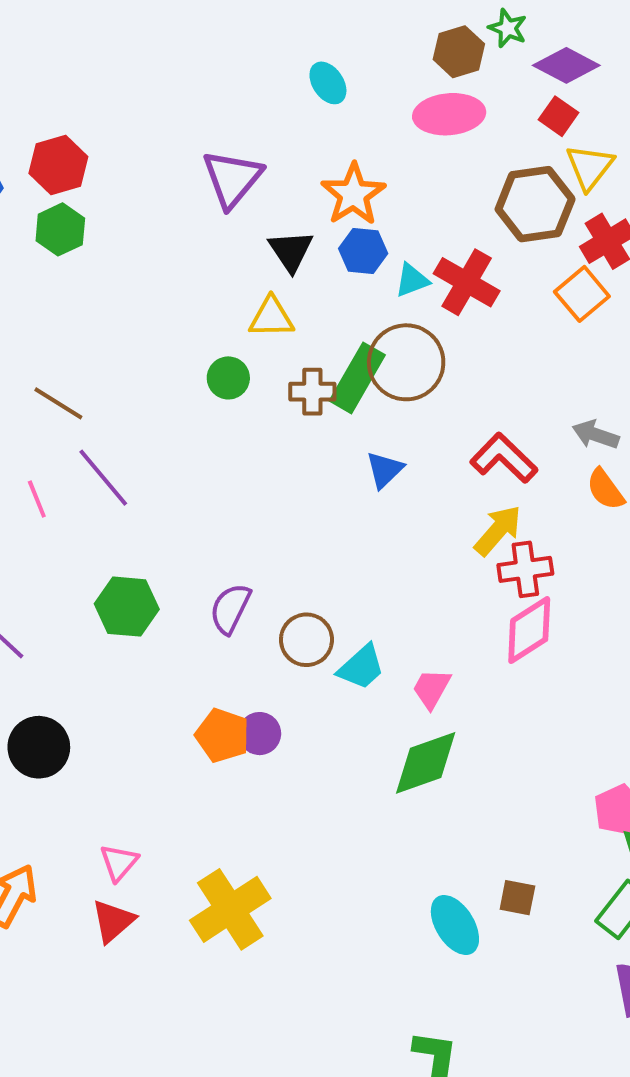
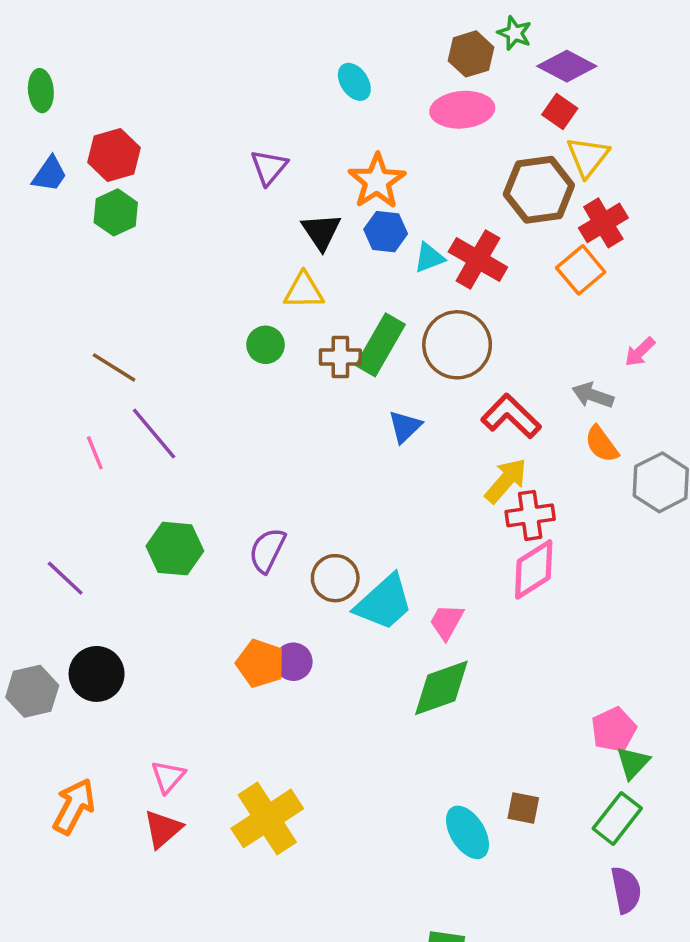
purple triangle: (232, 179) -> (269, 167), size x0.7
brown circle: (406, 362) -> (457, 345), moved
cyan trapezoid: (361, 667) -> (384, 603), size x1.4

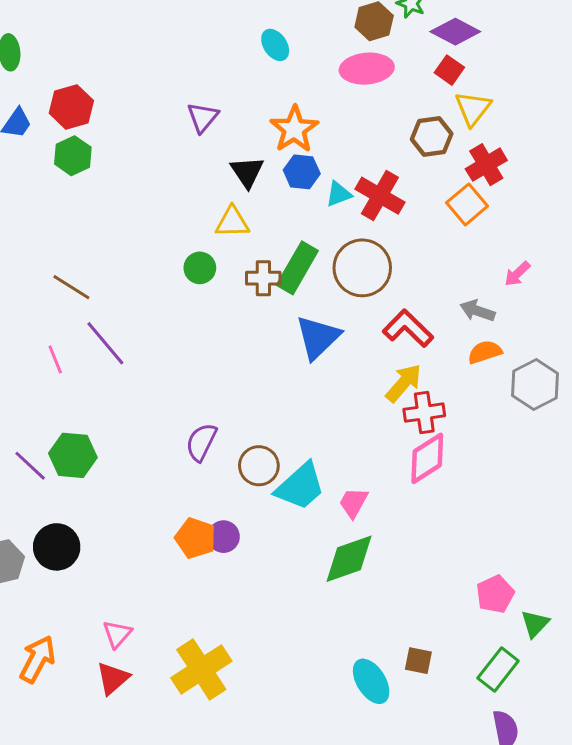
brown hexagon: (539, 190) -> (432, 136), size x0.7
blue triangle: (405, 427) -> (318, 337), size x1.6
orange semicircle: (602, 444) -> (485, 352), turned 108
green hexagon: (175, 549) -> (73, 455), moved
green triangle: (633, 763) -> (535, 624), moved

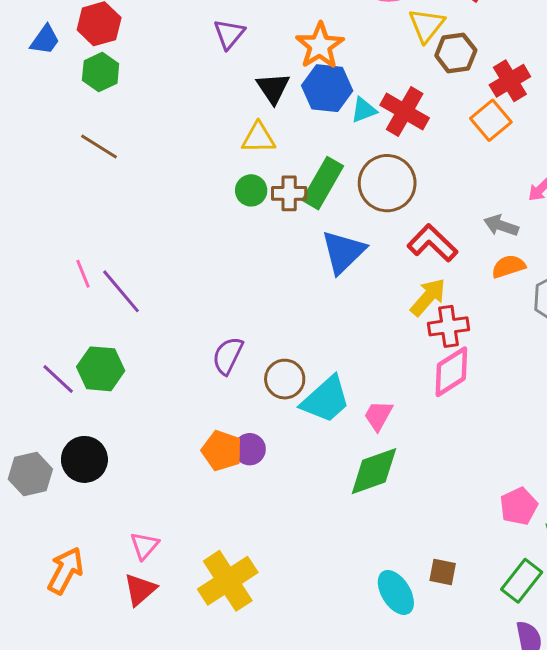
yellow triangle: (473, 108) -> (427, 25), moved
blue hexagon: (302, 172) -> (327, 88), size x1.4
green circle: (200, 268) -> (251, 190), moved
brown line: (71, 287) -> (99, 147), moved
purple line: (105, 343) -> (121, 291), moved

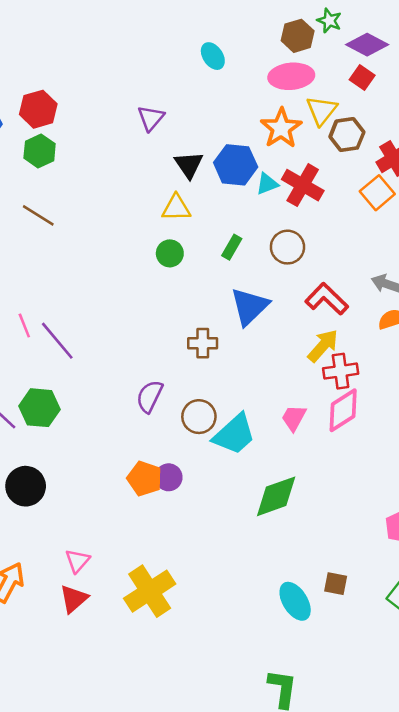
orange star: (320, 46) -> (281, 128), moved
green rectangle: (323, 183) -> (232, 247), size x0.6
brown circle: (387, 183) -> (287, 247), size x0.7
brown cross: (289, 193) -> (203, 343), moved
pink trapezoid: (378, 416) -> (294, 418), moved

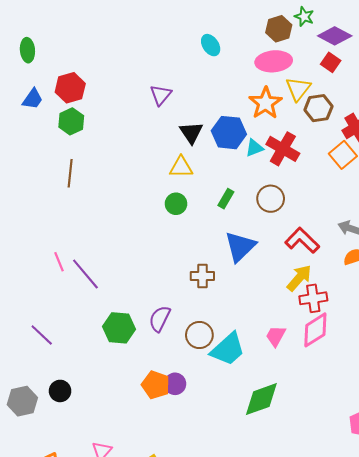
brown line: (38, 215) -> (70, 173), turned 64
green hexagon: (40, 408) -> (119, 328), moved
black circle: (26, 486) -> (60, 391), size x0.7

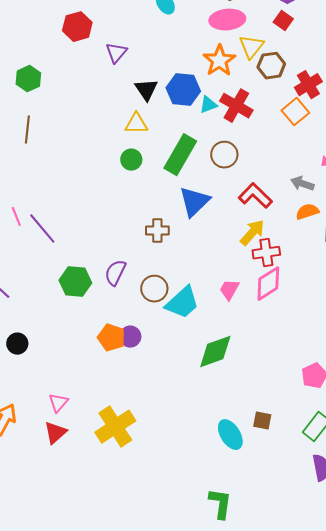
red hexagon: (70, 88) -> (77, 27), moved
green rectangle: (226, 199) -> (180, 155), size x2.0

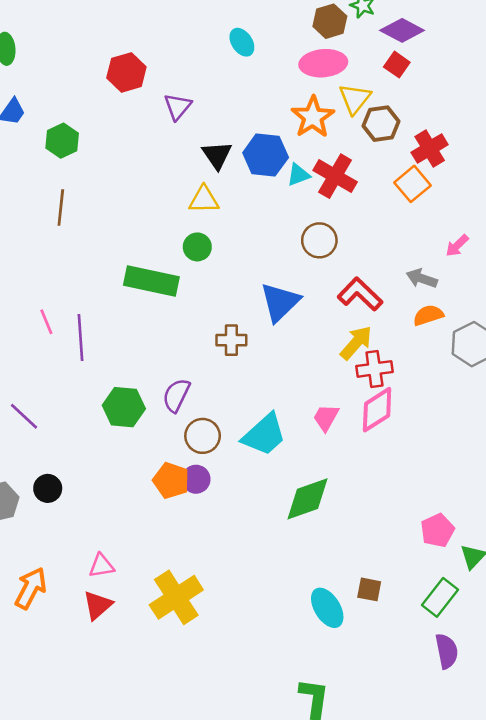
green rectangle: (180, 155) -> (151, 281), moved, turned 72
purple line: (42, 229) -> (80, 337), turned 36
brown circle: (154, 289) -> (203, 436), moved
pink triangle: (58, 403) -> (101, 566), turned 40

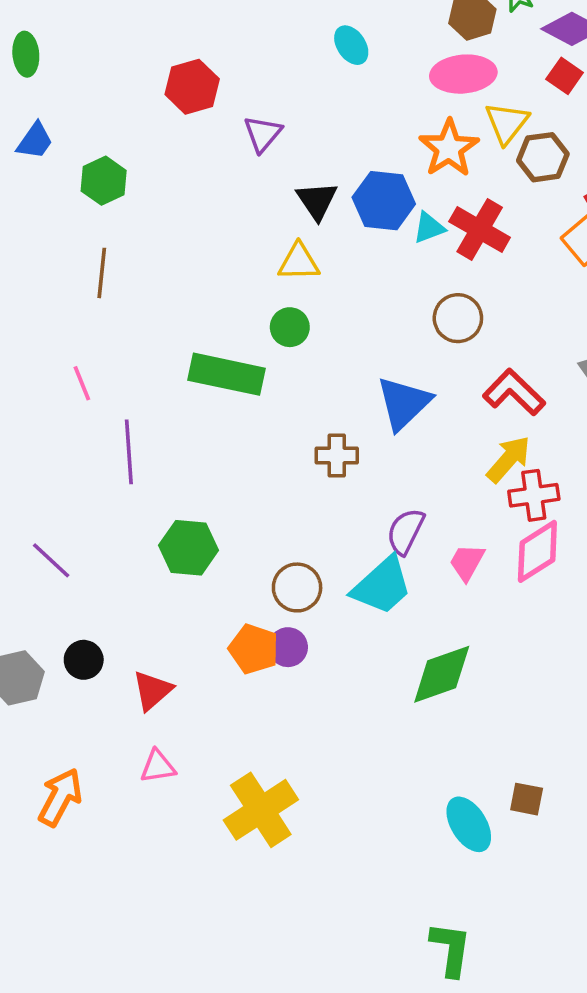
pink line: (46, 322) -> (82, 383), moved
purple semicircle: (176, 395) -> (405, 531), moved
red triangle: (98, 605) -> (152, 691), moved

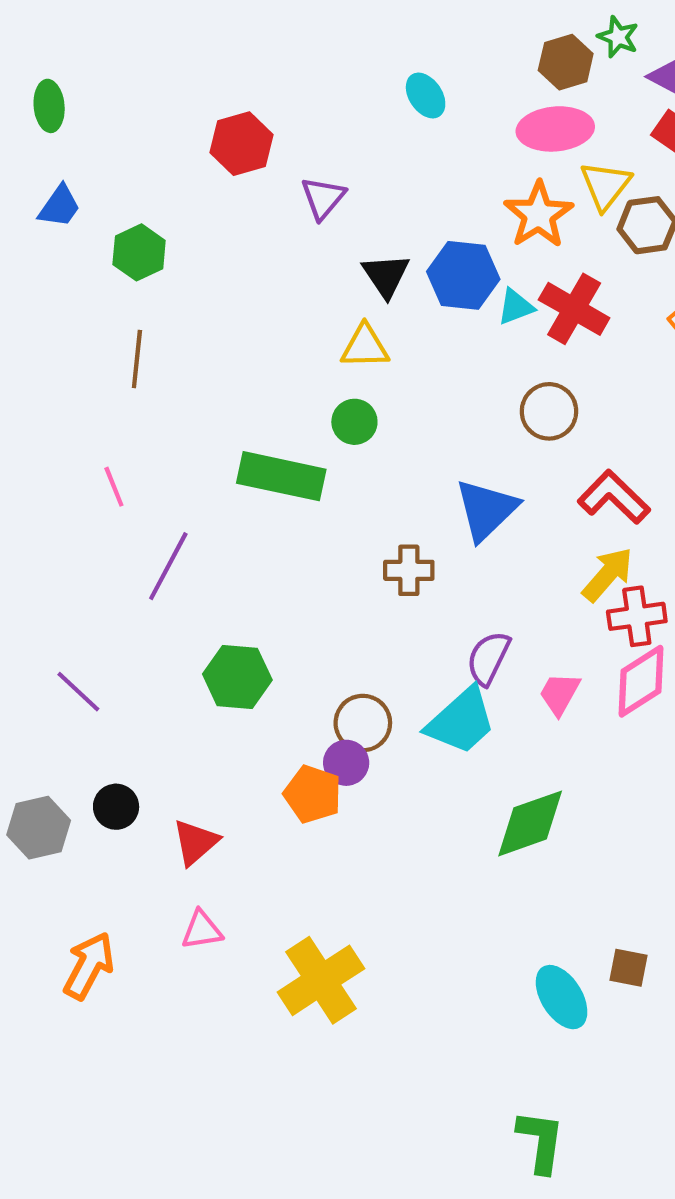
purple line: (129, 452) -> (168, 566), turned 32
purple circle: (288, 647) -> (346, 763), moved

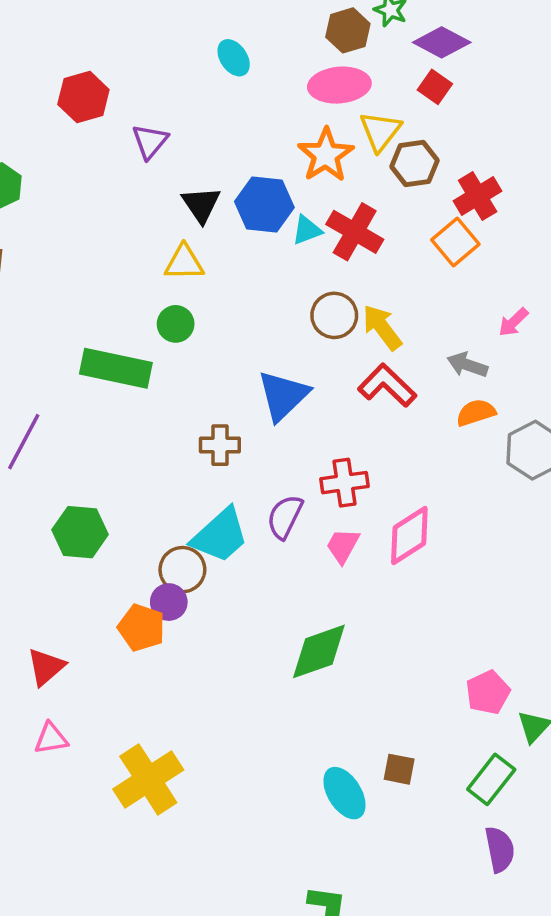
yellow arrow: (608, 575) -> (382, 327), moved, turned -78
red cross: (637, 616) -> (344, 483), moved
cyan trapezoid: (461, 721) -> (220, 535), moved

